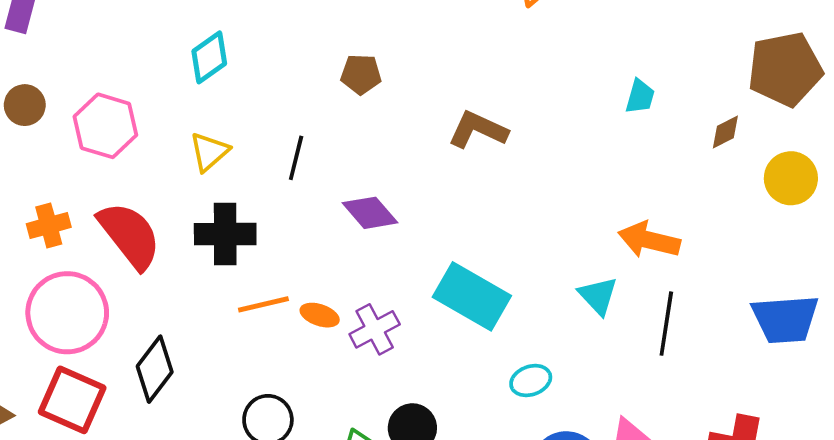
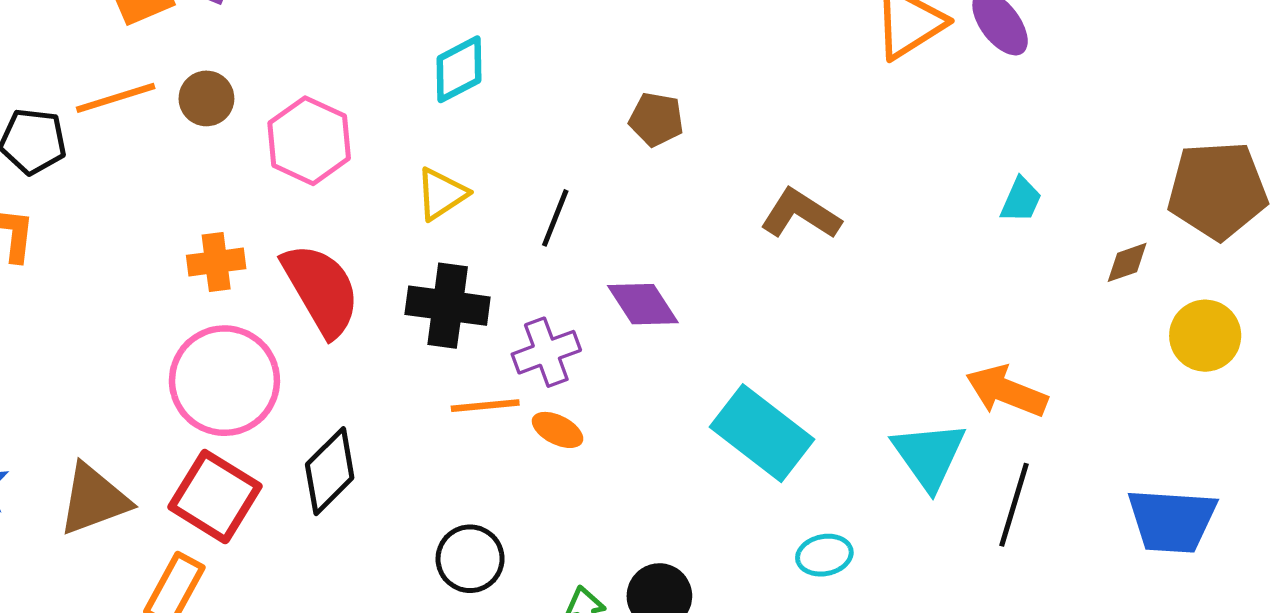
cyan triangle: (598, 296) -> (929, 455), size x1.4
purple cross: (375, 329) -> (546, 352), moved

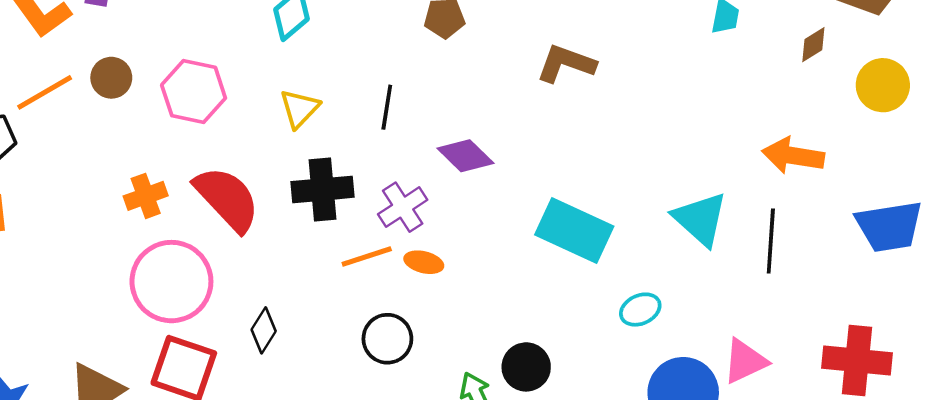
orange arrow: (1007, 391) -> (793, 156), moved
black diamond: (330, 471) -> (264, 330), size x0.7
black circle: (470, 559) -> (387, 339), moved

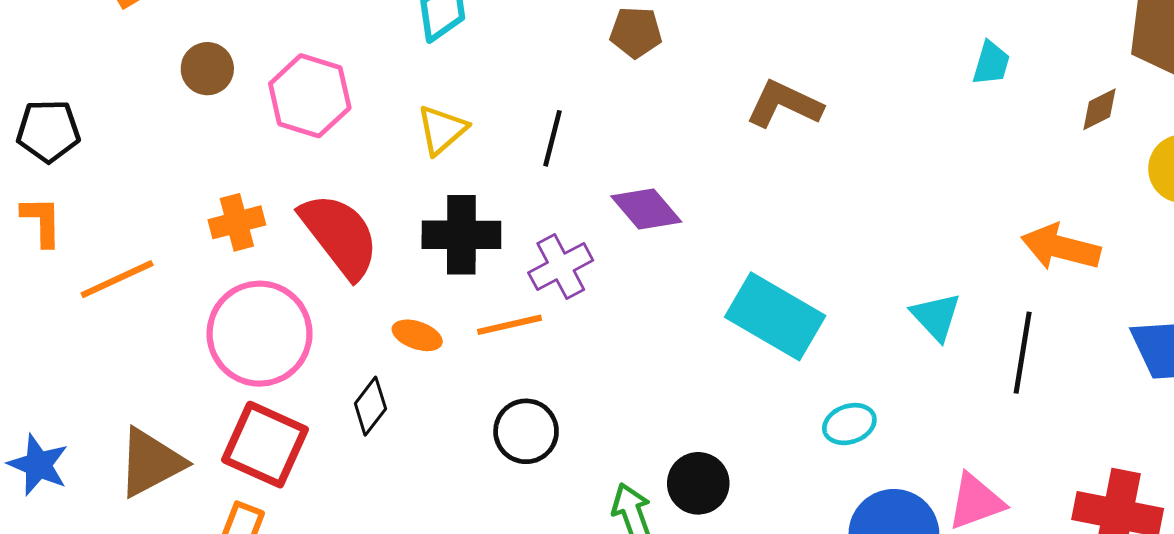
orange line: (45, 92) -> (117, 279), moved
cyan triangle: (700, 219) -> (936, 317), size x0.7
orange ellipse: (424, 262) -> (417, 335), moved

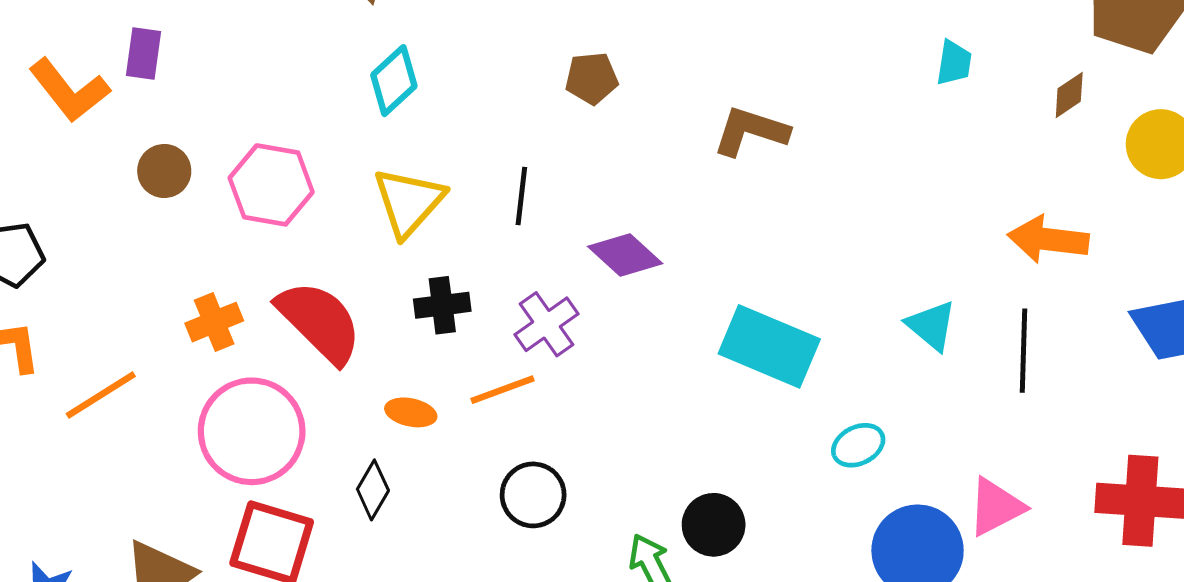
yellow triangle: (442, 130) -> (409, 202), size x1.4
black cross: (461, 235) -> (442, 305), size x0.7

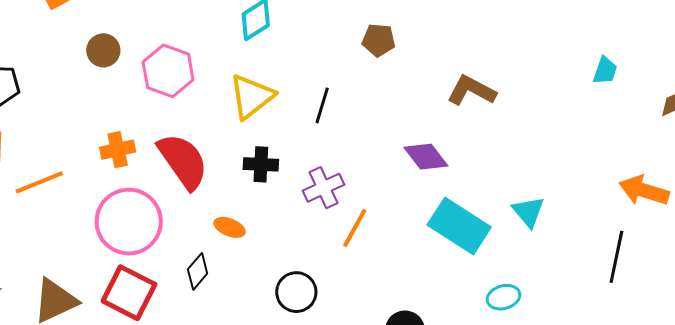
purple diamond: (625, 255) -> (426, 157), moved
cyan triangle: (931, 326) -> (528, 212), moved
orange line: (503, 390) -> (355, 228), moved, turned -51

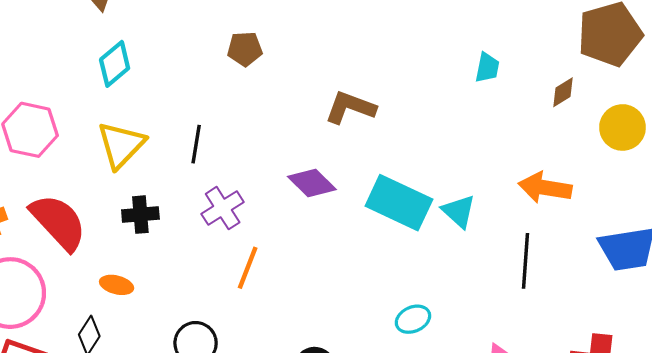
brown pentagon: (379, 40) -> (245, 49), moved
purple cross: (323, 188) -> (223, 208), moved
cyan triangle: (528, 212) -> (459, 211), moved
cyan rectangle: (459, 226) -> (399, 203), moved

